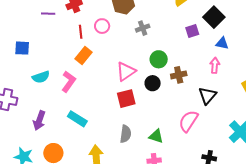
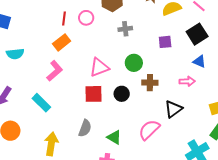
purple square: (192, 31) -> (165, 42), moved
pink arrow: (215, 65) -> (187, 81), turned 70
pink L-shape: (69, 82) -> (55, 71), moved
black circle: (153, 83) -> (122, 94), moved

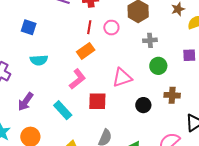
green circle: (134, 63) -> (158, 66), moved
red square: (93, 94) -> (97, 101), moved

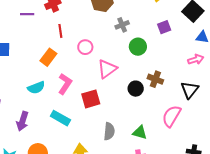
pink circle: (111, 28) -> (85, 47), moved
orange rectangle: (86, 51) -> (48, 57), moved
cyan semicircle: (39, 60) -> (36, 88), moved
brown cross: (172, 95) -> (155, 79), moved, turned 35

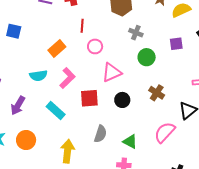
gray cross: (122, 25) -> (136, 33), turned 32
red line: (60, 31) -> (82, 26), moved
black circle: (136, 89) -> (122, 100), moved

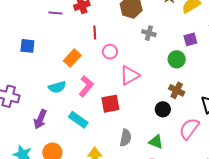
green circle: (147, 57) -> (177, 59), moved
black circle: (122, 100) -> (163, 109), moved

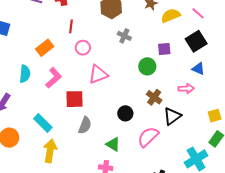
cyan semicircle: (57, 87) -> (25, 74), turned -78
brown cross: (177, 90) -> (154, 97), moved
cyan rectangle: (78, 120) -> (43, 123), moved
gray semicircle: (126, 138) -> (85, 125), moved

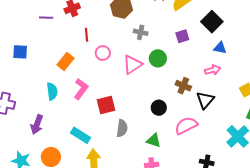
green circle: (147, 66) -> (158, 58), moved
pink triangle: (98, 74) -> (132, 65), moved
pink semicircle: (148, 137) -> (186, 126), turned 30

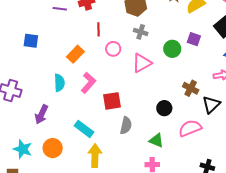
gray cross: (141, 32) -> (141, 32), moved
purple square: (182, 36) -> (194, 39), turned 32
green circle: (158, 58) -> (172, 49), moved

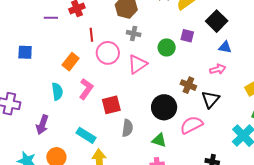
pink circle: (113, 49) -> (108, 53), size x1.5
black circle: (164, 108) -> (164, 107), size x1.6

